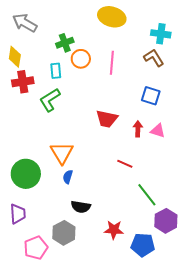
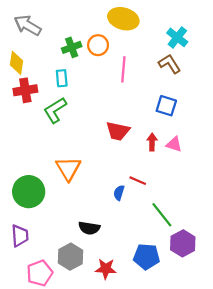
cyan cross: (161, 34) -> (177, 37), turned 30
orange circle: (81, 59) -> (98, 45), moved
blue semicircle: (68, 177) -> (119, 193), moved
red star: (114, 230) -> (106, 269), moved
blue pentagon: (143, 245) -> (146, 257), moved

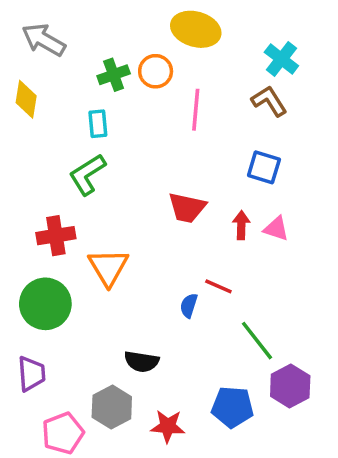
red cross: (25, 90) -> (56, 236), moved

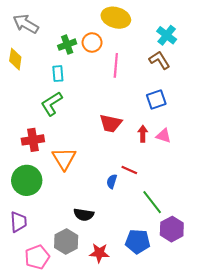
blue square: (264, 167) -> (156, 100), turned -36

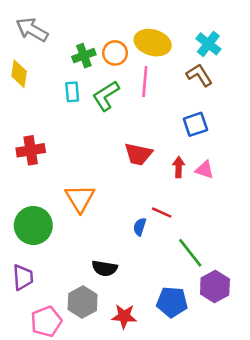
yellow ellipse: (116, 18) -> (153, 43), moved
green L-shape: (52, 104) -> (106, 96), moved
red cross: (33, 140) -> (31, 150), moved

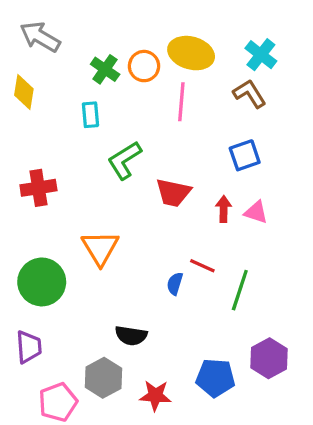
green cross: (84, 56) -> (105, 69), turned -35
green L-shape: (106, 96) -> (125, 160), moved
green line: (190, 253) -> (240, 290), moved, turned 56

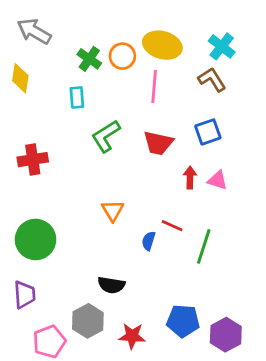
red trapezoid: (173, 193) -> (158, 143), moved
orange triangle: (100, 248) -> (113, 211), moved, size x0.7
purple hexagon: (269, 358) -> (226, 335), moved

